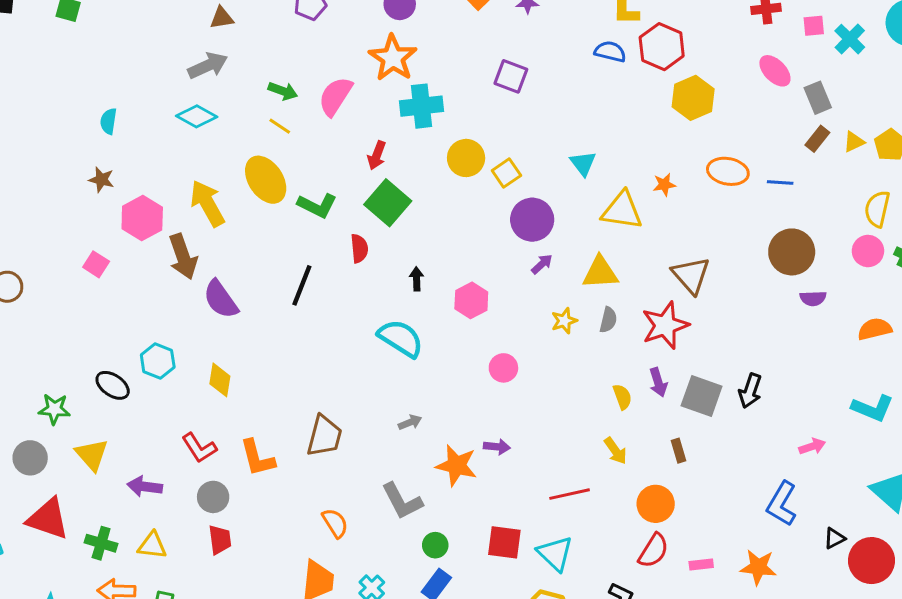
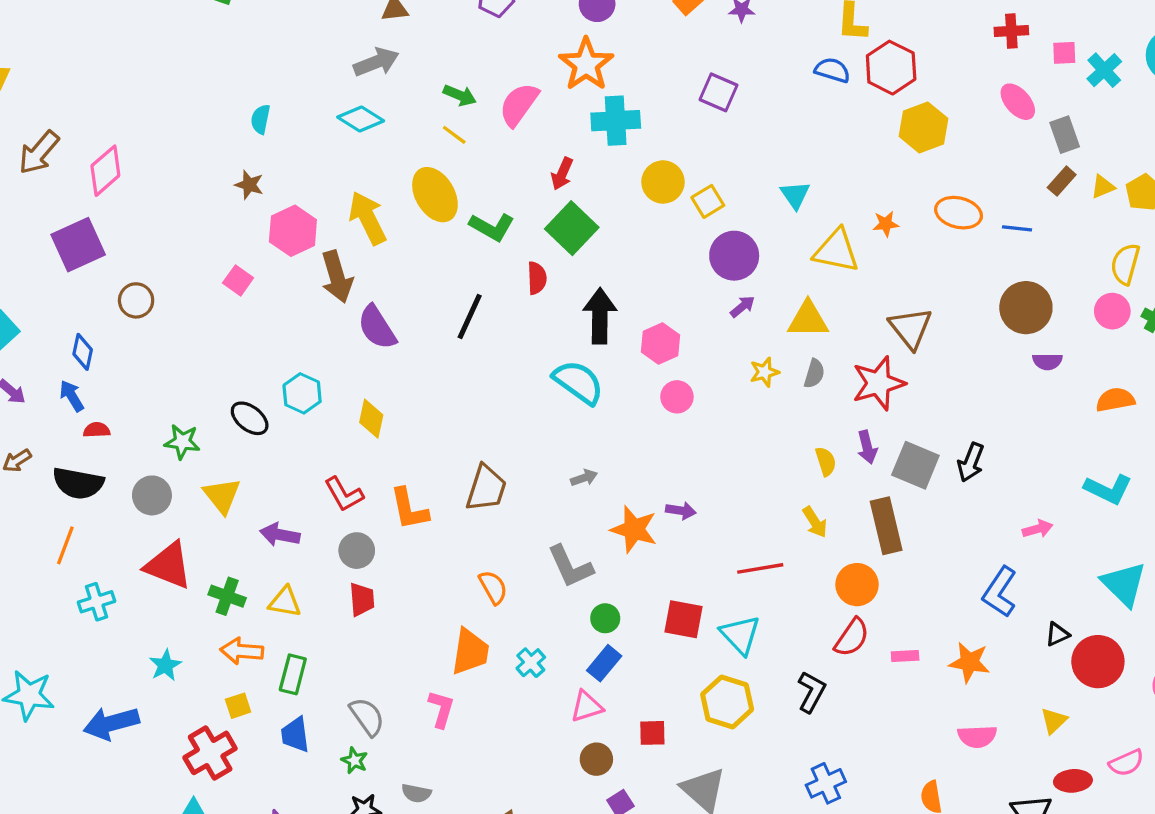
black arrow: (417, 279) -> (600, 316), size x2.0
pink circle: (503, 368) -> (677, 397), moved
brown rectangle: (679, 451) -> (886, 526), size x2.0

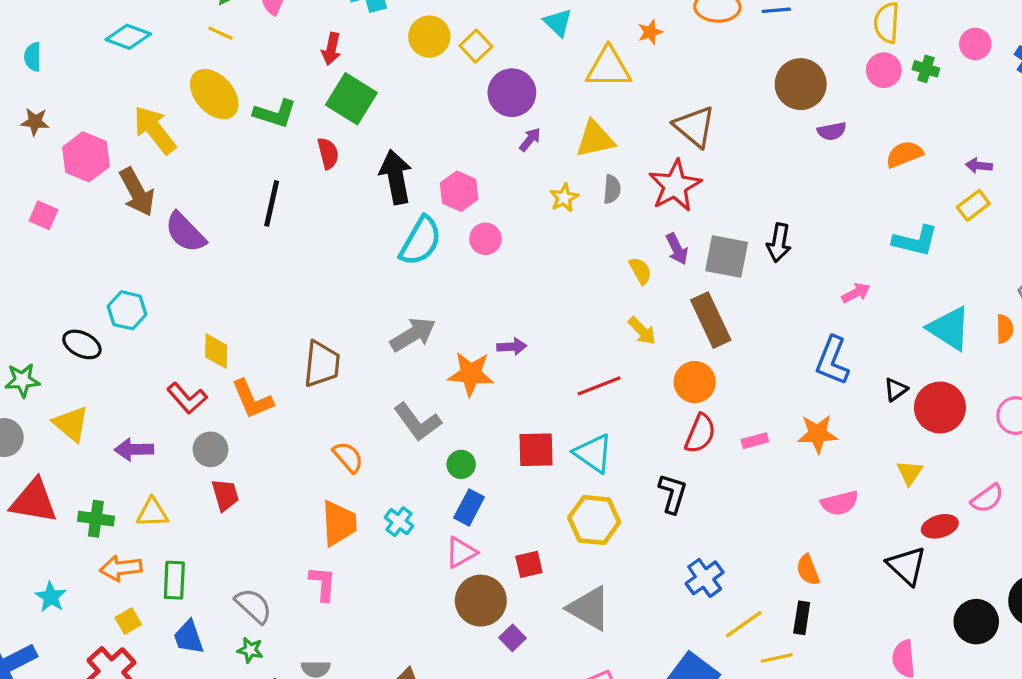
cyan semicircle: (578, 382) -> (421, 241), moved, turned 96
yellow diamond: (371, 419) -> (216, 351), moved
gray arrow: (584, 478) -> (413, 335), size x1.8
brown circle: (596, 759) -> (481, 601), size x1.6

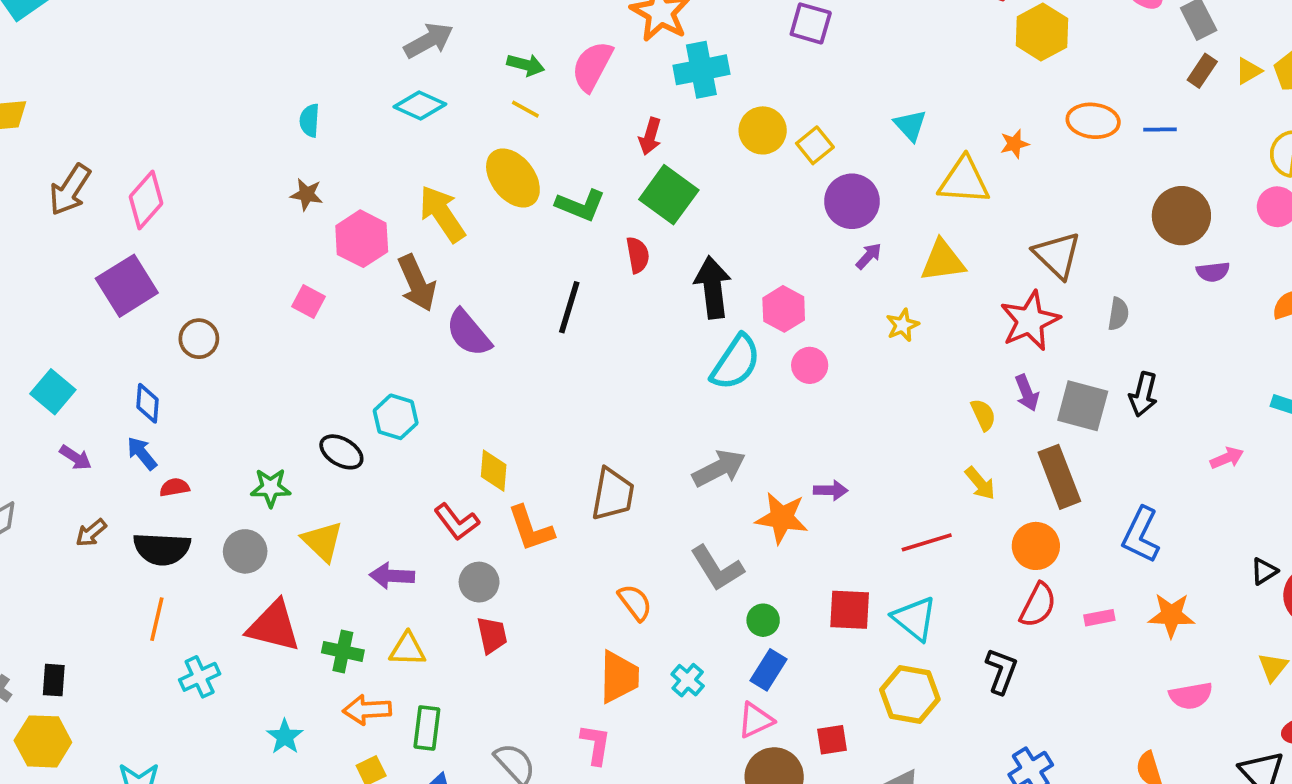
gray semicircle: (612, 189) -> (1118, 314), moved
blue L-shape: (832, 361) -> (1141, 535), moved

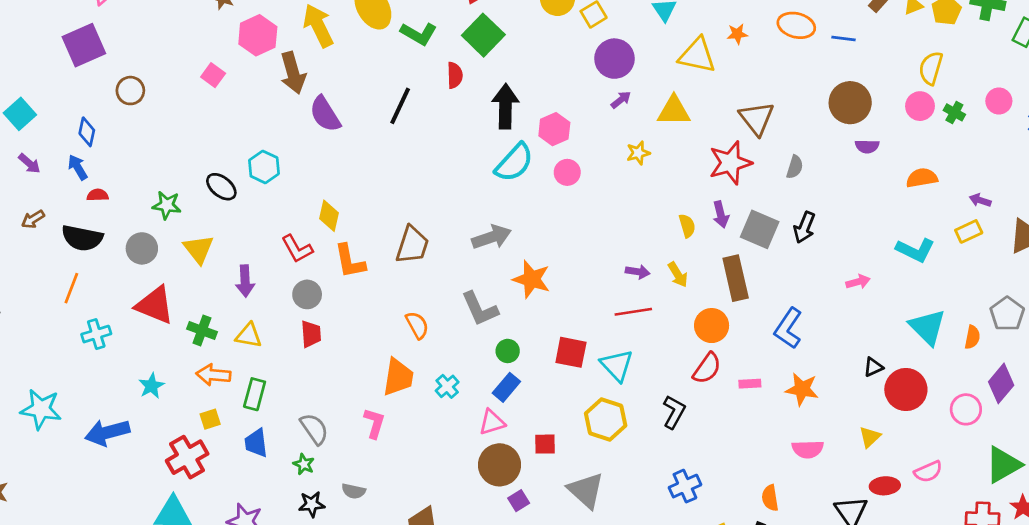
purple arrow: (831, 490) -> (638, 272), moved
purple arrow: (392, 576) -> (245, 281), turned -104

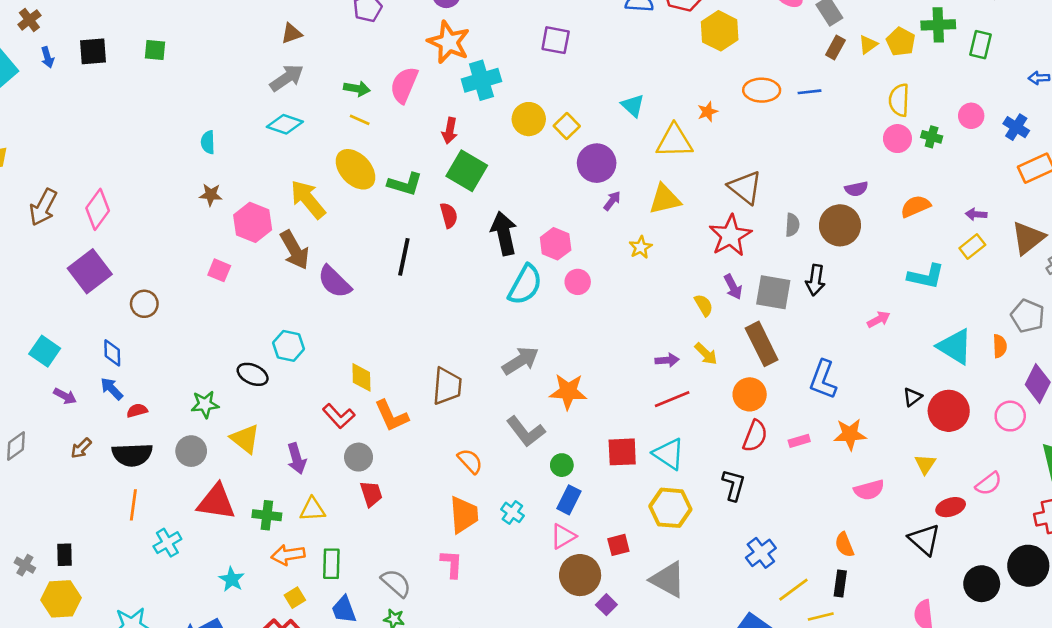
brown circle: (850, 103) -> (840, 225), moved

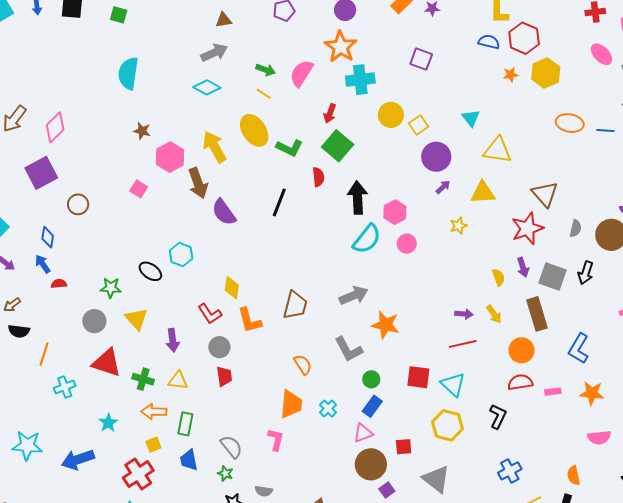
orange star: (708, 112) -> (511, 75), moved
cyan semicircle: (208, 142) -> (128, 73), moved, size x1.8
red semicircle: (755, 436) -> (520, 382), turned -130
black semicircle: (132, 455) -> (19, 331), moved, size x0.7

